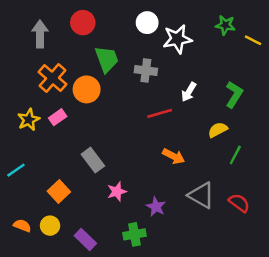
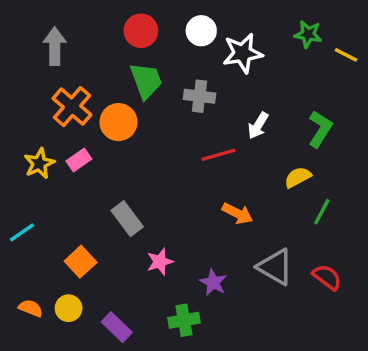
red circle: (83, 23) -> (141, 31), moved

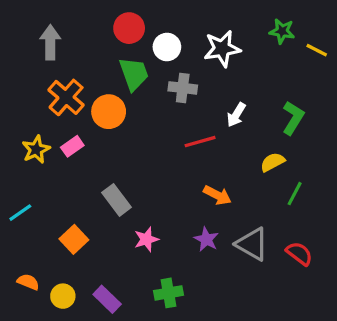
white circle: (201, 31) -> (167, 47), moved
purple star: (213, 282) -> (206, 239), moved
yellow circle: (69, 308) -> (63, 296), moved

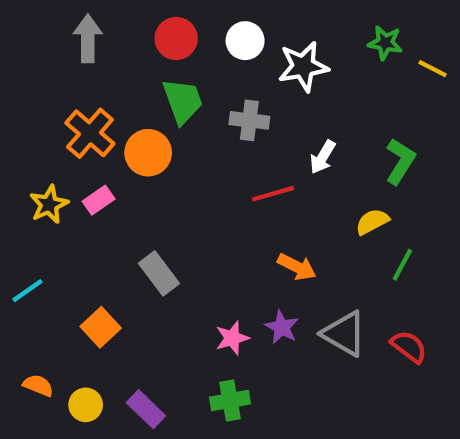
gray arrow: (50, 42) -> (88, 38), moved
white circle: (167, 47) -> (245, 41), moved
pink star: (146, 239) -> (232, 338), moved

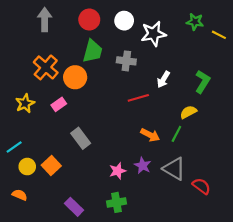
green trapezoid: (183, 101) -> (93, 51), turned 35
pink rectangle: (99, 200) -> (59, 104), moved
green line: (402, 265) -> (176, 134), moved
red semicircle: (409, 347) -> (201, 186), moved
yellow circle: (86, 405) -> (27, 167), moved

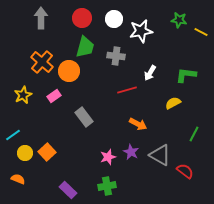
green L-shape: (203, 82) -> (186, 75), turned -115
green line: (176, 134) -> (194, 134), moved
gray rectangle: (81, 138) -> (84, 117), moved

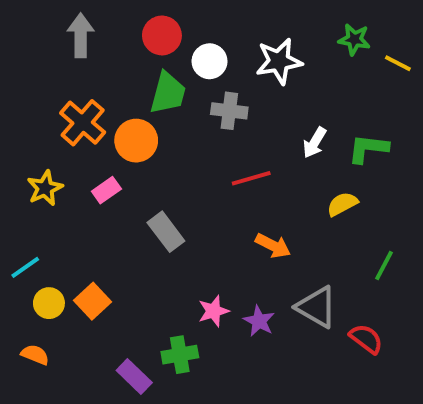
white circle: (114, 19) -> (210, 61), moved
white arrow: (150, 73) -> (315, 143), moved
purple star: (131, 152) -> (259, 321), moved
green cross: (107, 186) -> (180, 355), moved

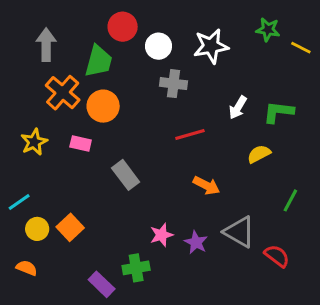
gray arrow: (81, 35) -> (46, 45), moved
green trapezoid: (168, 93) -> (99, 61), moved
pink rectangle: (106, 190) -> (81, 144), turned 48

